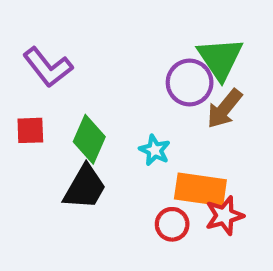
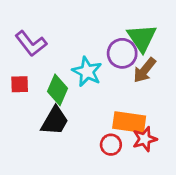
cyan star: (155, 150) -> (87, 72), moved, size x1.5

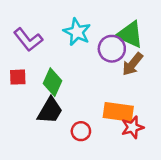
green triangle: (142, 38) -> (130, 34), turned -32
cyan star: (87, 72) -> (77, 32), moved
red circle: (111, 145) -> (81, 131), moved

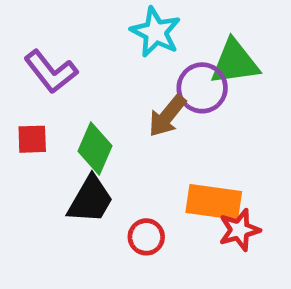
cyan star: (77, 32) -> (156, 32), moved
green triangle: (130, 34) -> (235, 62), turned -32
brown arrow: (132, 64) -> (167, 116), moved

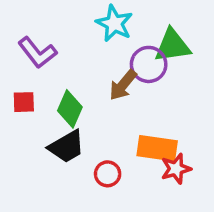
black trapezoid: (90, 200) -> (67, 147), turned 30

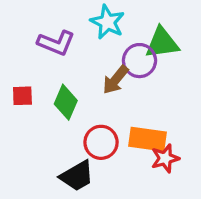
purple L-shape: (37, 52) -> (56, 43), moved, turned -30
black trapezoid: (67, 147) -> (77, 176), moved
red circle: (108, 174) -> (101, 142), moved, size x1.4

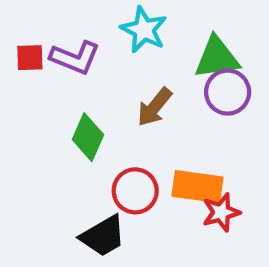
purple circle: (139, 61) -> (228, 92), moved
red square: (22, 96) -> (30, 58), moved

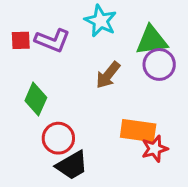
green diamond: (88, 137) -> (36, 99), moved
red circle: (135, 191) -> (58, 138), moved

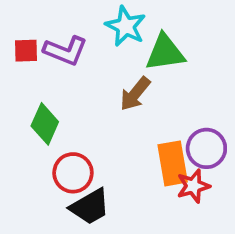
green triangle: (152, 40) -> (165, 53), moved
purple circle: (159, 64) -> (206, 148), moved
orange rectangle: (138, 131) -> (173, 163), turned 72

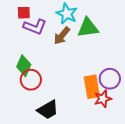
red square: (26, 51) -> (24, 13), moved
brown arrow: (135, 94) -> (62, 36), moved
red circle: (73, 173) -> (31, 80), moved

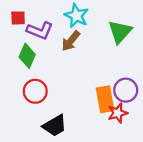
red square: (24, 13) -> (18, 18), moved
green triangle: (88, 28) -> (120, 32), moved, turned -40
green diamond: (24, 66) -> (27, 56), moved

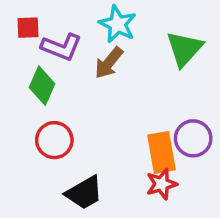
red star: (118, 113) -> (162, 184), moved

